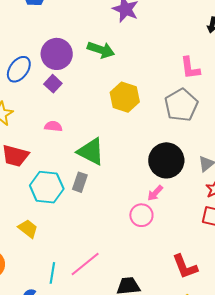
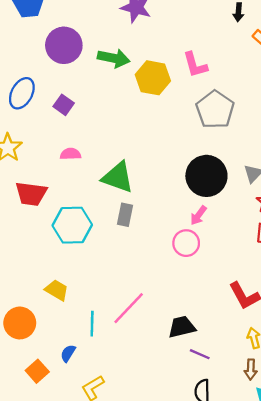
purple circle: (57, 54) -> (64, 45), moved
pink L-shape: (190, 68) -> (195, 65), moved
yellow hexagon: (125, 97) -> (153, 78), moved
gray rectangle: (80, 182) -> (125, 215), moved
yellow trapezoid: (28, 229) -> (57, 290), moved

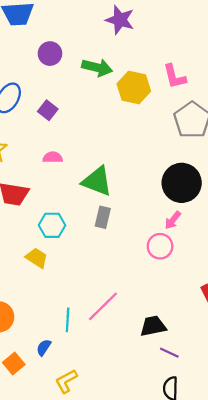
purple circle: (64, 45) -> (50, 54), size x0.7
cyan hexagon: (72, 225) -> (52, 225), size x0.7
yellow trapezoid: (57, 290) -> (37, 258), moved

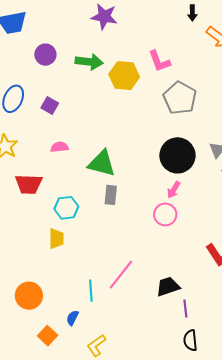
yellow trapezoid: (37, 258) -> (56, 239), turned 65
purple line: (169, 353) -> (185, 309), turned 66

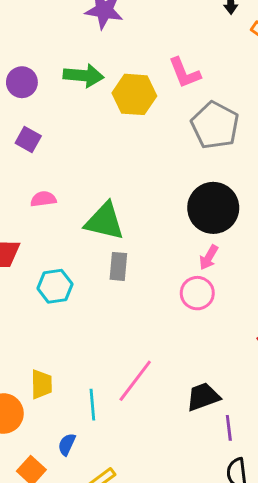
purple circle: (45, 55) -> (22, 82), moved
yellow trapezoid: (56, 239) -> (41, 384), moved

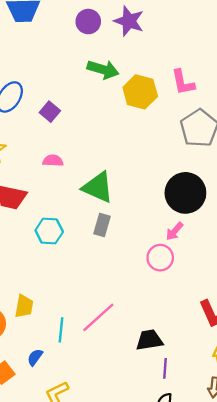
purple circle: (22, 82) -> (88, 22), moved

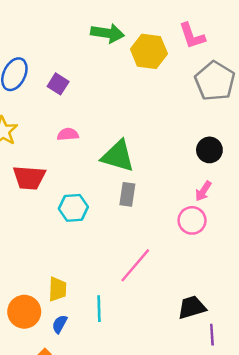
black circle: (185, 193) -> (209, 150), size x0.6
pink line: (98, 317) -> (135, 265), moved
blue semicircle: (35, 357) -> (60, 324), moved

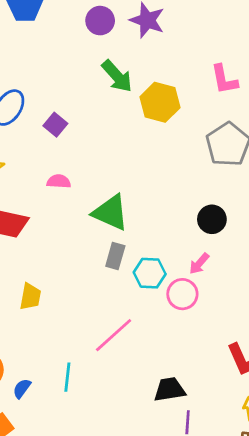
green arrow: (107, 33) -> (117, 76), turned 32
pink L-shape: (192, 36) -> (224, 80), moved
cyan hexagon: (73, 208) -> (150, 273), moved
yellow trapezoid: (57, 289) -> (30, 297), moved

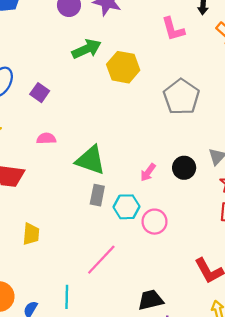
green arrow: (117, 76) -> (86, 49), turned -68
pink L-shape: (224, 80) -> (173, 29), moved
black circle: (212, 219) -> (184, 168), moved
pink arrow: (199, 264) -> (148, 172), moved

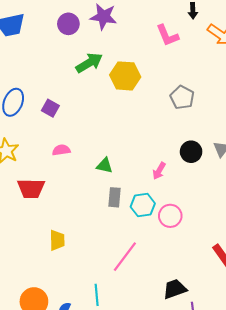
gray pentagon: (181, 97) -> (182, 97), size x0.7
green triangle: (91, 160) -> (105, 166), size x0.6
black circle: (184, 168) -> (191, 152), moved

